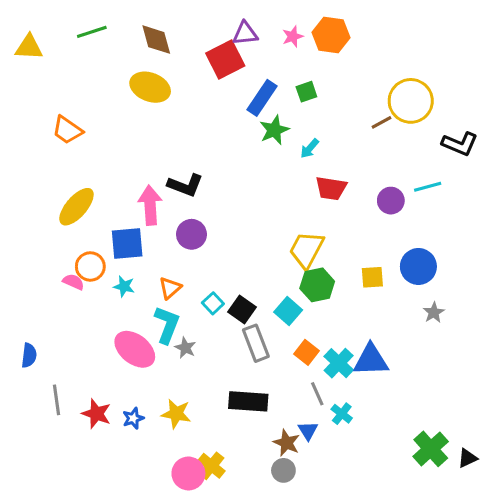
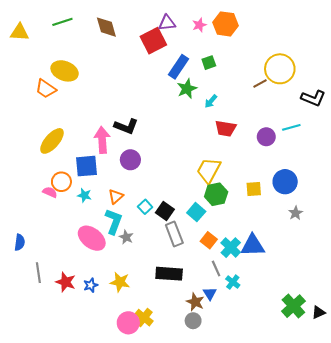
yellow ellipse: (150, 87) -> (65, 71), moved

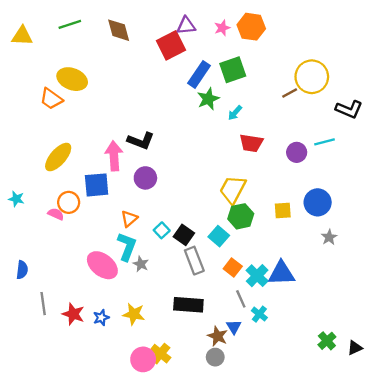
green square: (209, 63) -> (233, 70), size x1.6
cyan star: (84, 195) -> (16, 199), moved
green cross: (293, 306) -> (327, 341), size x0.7

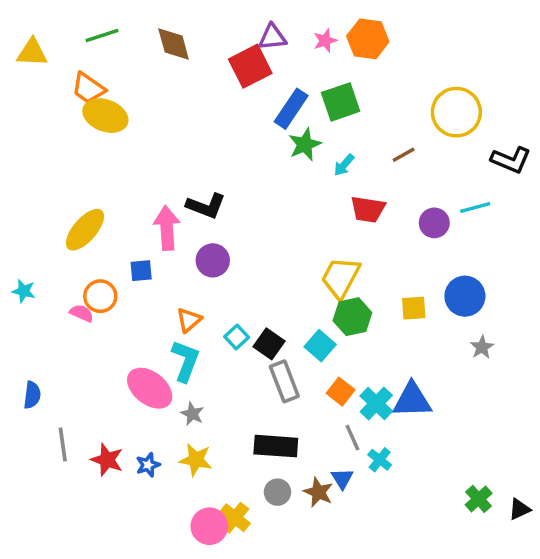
brown line: (290, 93) -> (404, 155), moved
orange trapezoid: (51, 99) -> (88, 88), moved
blue square: (97, 185) -> (141, 271), size x0.6
gray star: (141, 264) -> (192, 414), moved
gray circle: (215, 357) -> (277, 492), moved

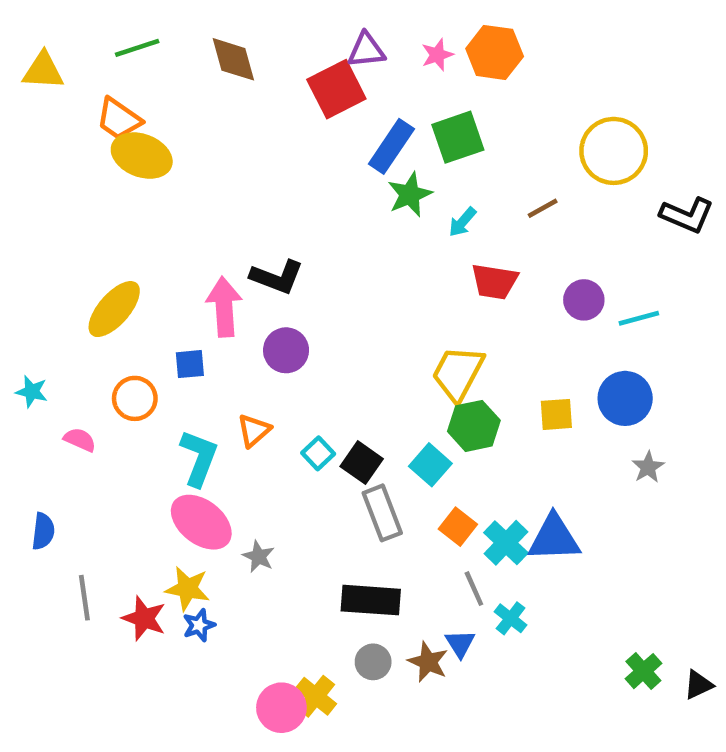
cyan line: (475, 208) -> (639, 318), moved
pink semicircle: (82, 313) -> (80, 440), moved
cyan L-shape: (185, 361) -> (199, 458), moved
yellow star: (196, 460) -> (188, 589), moved

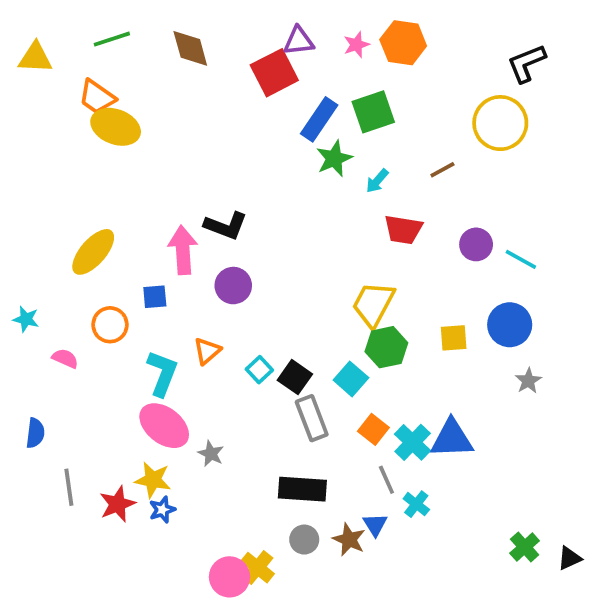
black L-shape: (687, 215) -> (526, 63), moved, turned 135
cyan line: (639, 318) -> (521, 259), turned 44
red star: (144, 618) -> (117, 504), turned 30

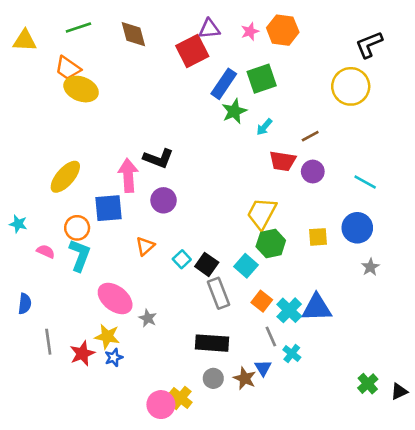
brown line: (442, 170) -> (310, 136), moved
purple circle: (476, 244) -> (313, 172), moved
blue square: (155, 297) -> (109, 208), size x1.6
cyan L-shape: (162, 373) -> (80, 255), moved

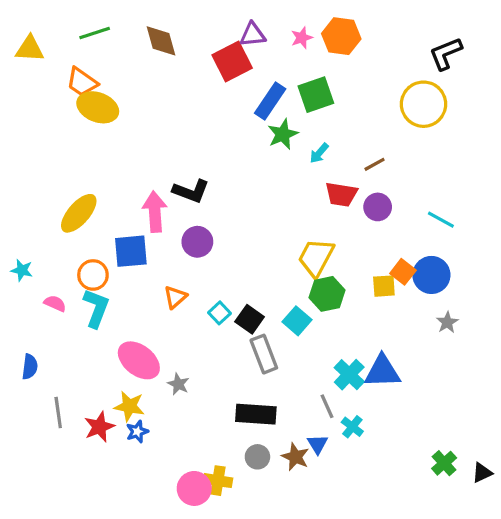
orange square: (262, 301) -> (403, 272), moved
yellow cross: (181, 398) -> (218, 481), turned -30

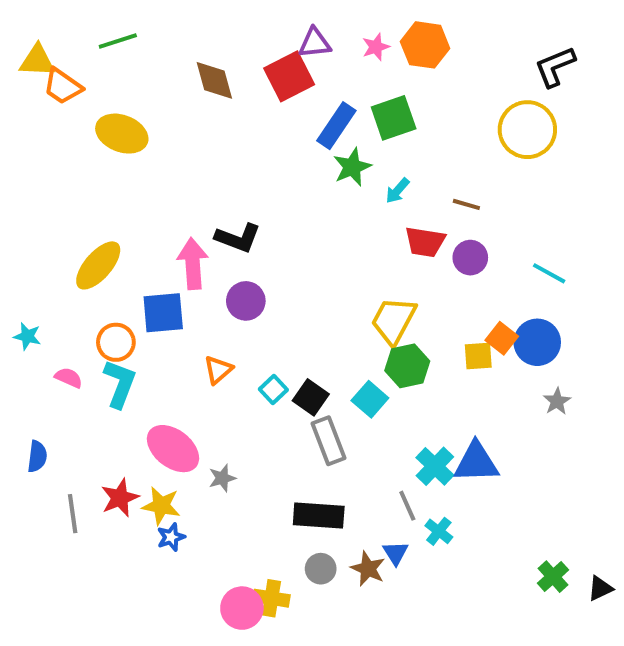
brown diamond: (161, 41) -> (214, 80), moved
orange trapezoid: (82, 82) -> (63, 86), moved
brown line: (374, 164) -> (466, 204), turned 45
gray star: (178, 384) -> (222, 478), turned 30
red star: (99, 427) -> (120, 498), moved

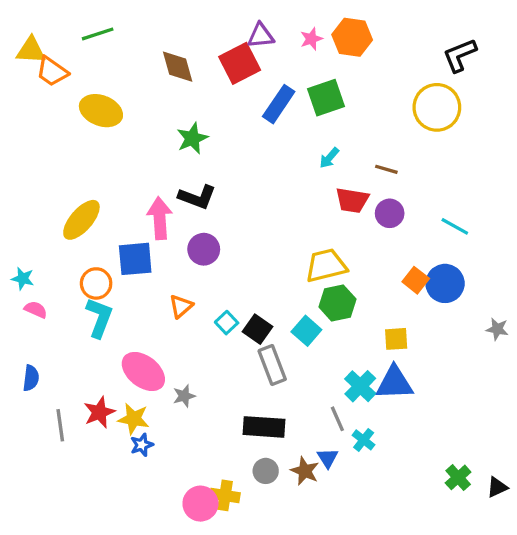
green star: (352, 167) -> (192, 138), moved
yellow trapezoid: (394, 321) -> (326, 266), turned 48
yellow square: (478, 356) -> (396, 339), moved
pink semicircle: (69, 378) -> (36, 310), moved
gray star: (557, 401) -> (497, 329), moved, turned -30

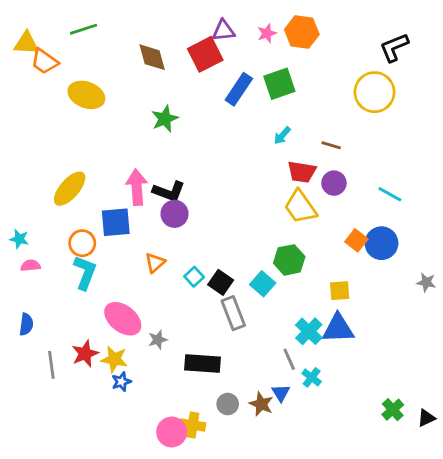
black L-shape: (197, 197) -> (169, 191), moved
yellow trapezoid: (326, 266) -> (300, 207), moved, turned -111
pink semicircle: (36, 310) -> (30, 266), turned -30
black rectangle: (264, 427) -> (202, 363), moved

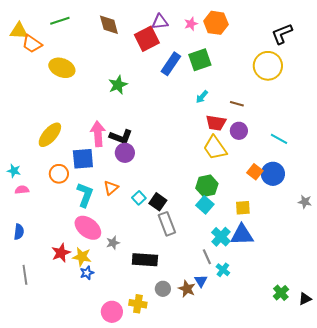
brown diamond: (152, 57) -> (109, 25), moved
cyan L-shape: (85, 273) -> (85, 195), moved
cyan square: (263, 284) -> (205, 205), moved
gray line: (51, 365) -> (25, 275), moved
pink circle: (172, 432) -> (112, 312), moved

